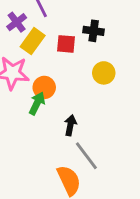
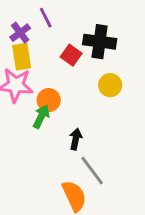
black cross: (94, 31) -> (100, 42), size x1.5
yellow rectangle: (33, 41) -> (22, 57), moved, turned -45
red square: (66, 44) -> (71, 55), turned 30

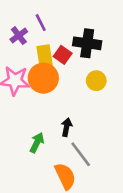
yellow rectangle: (22, 57) -> (45, 56), moved
orange circle: (49, 100) -> (43, 78), moved, size x1.5
green arrow: (41, 117) -> (37, 143), moved

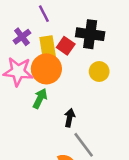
purple cross: (19, 36) -> (22, 37), moved
green arrow: (37, 143) -> (40, 99), moved

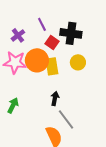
purple line: (44, 14) -> (42, 24), moved
yellow rectangle: (48, 47) -> (52, 66), moved
green arrow: (40, 99) -> (13, 105), moved

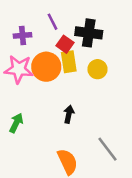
purple cross: (18, 35) -> (23, 35), turned 32
yellow rectangle: (52, 66) -> (69, 62), moved
gray line: (66, 119) -> (107, 149), moved

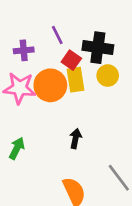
yellow circle: (97, 69) -> (108, 76), moved

